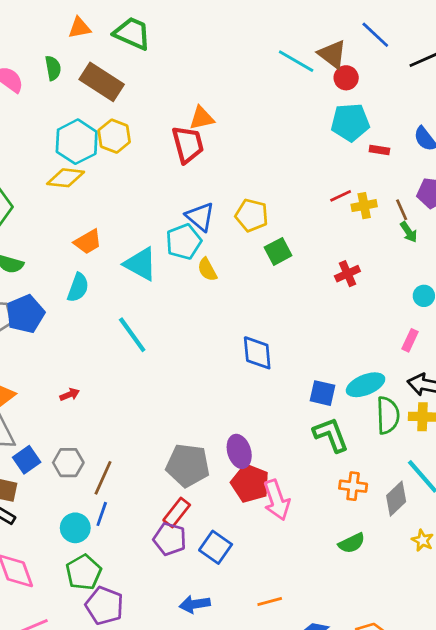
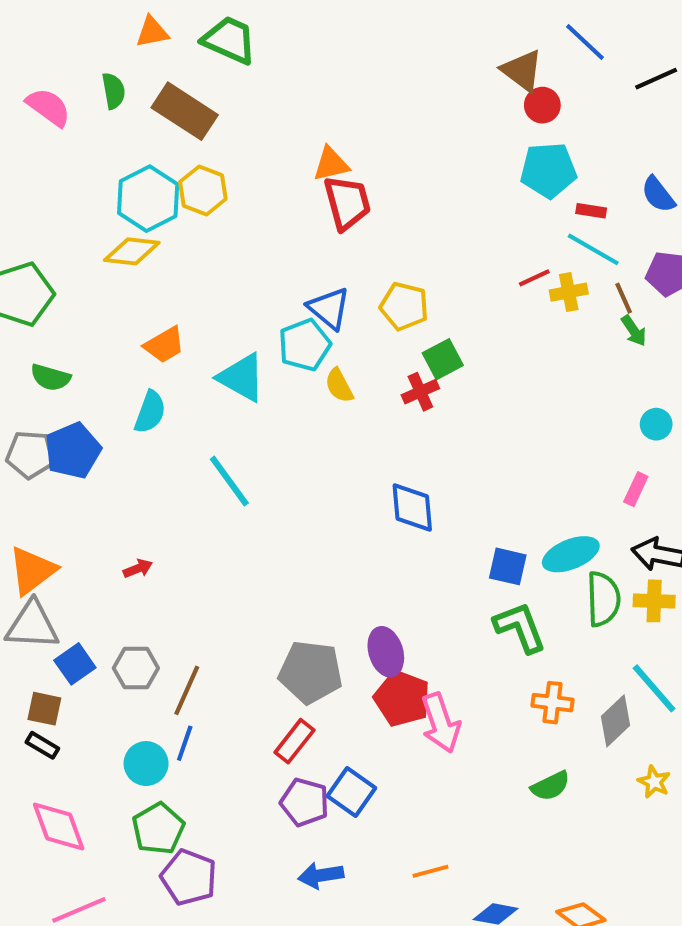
cyan line: (296, 61) -> (593, 249), moved
red trapezoid: (188, 144) -> (347, 203), moved
red cross: (347, 274) -> (420, 392), moved
purple pentagon: (170, 539) -> (305, 802), moved

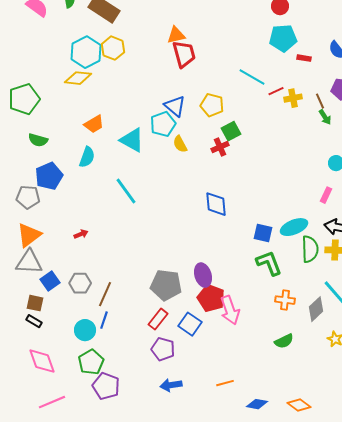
cyan line: (593, 249) -> (252, 77), moved
gray pentagon: (30, 455) -> (28, 197), moved
blue square: (351, 792) -> (190, 324), moved

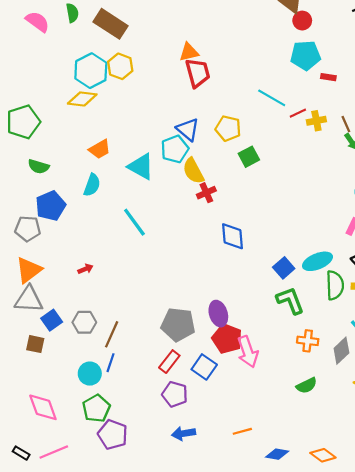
yellow semicircle: (180, 144) -> (193, 171), size x1.4
red cross: (220, 147) -> (206, 193), moved
blue square: (263, 233) -> (284, 268), turned 36
black rectangle: (34, 321) -> (21, 453), moved

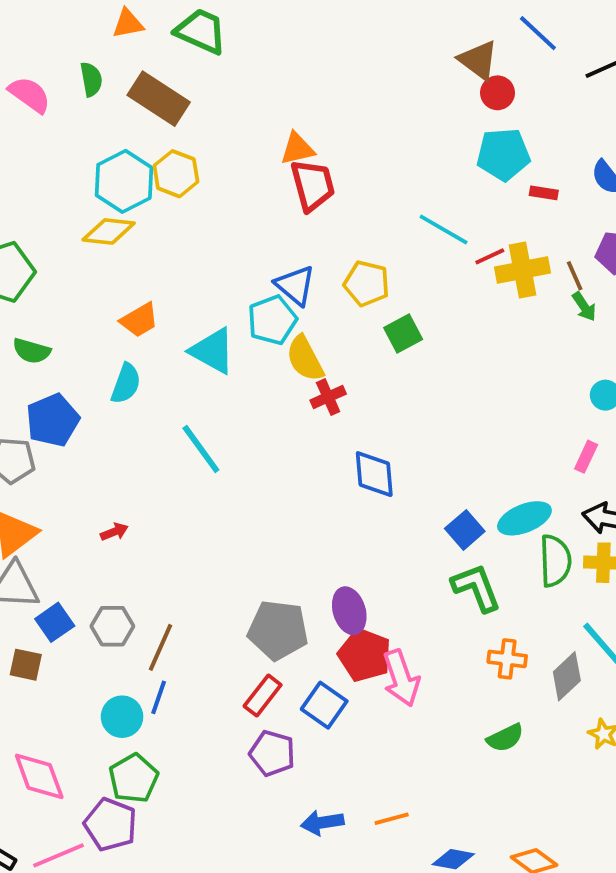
yellow cross: (316, 121) -> (523, 270), size x1.5
blue arrow: (183, 433) -> (322, 823), moved
purple pentagon: (113, 435) -> (110, 825), moved

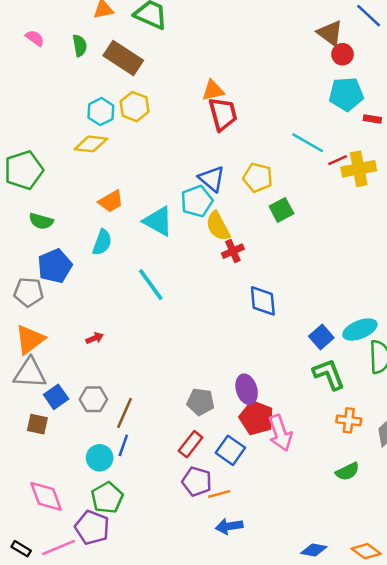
pink semicircle: (30, 95) -> (35, 38), moved, size x0.7
cyan hexagon: (124, 181) -> (101, 112), size x0.7
gray pentagon: (278, 630) -> (200, 402), size x0.7
orange line: (392, 819) -> (219, 494), moved

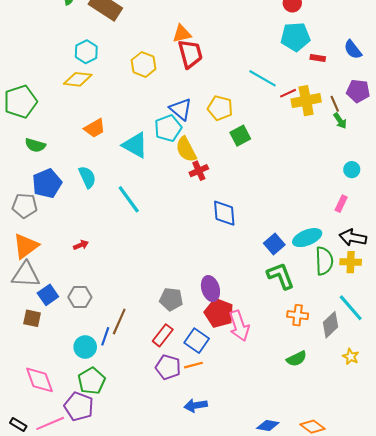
yellow hexagon: (134, 107) -> (144, 64), moved
cyan semicircle: (102, 242) -> (87, 177), moved, turned -45
brown line: (125, 413) -> (119, 321), moved
orange line: (219, 494) -> (194, 365), moved

